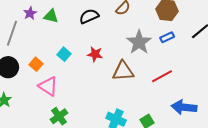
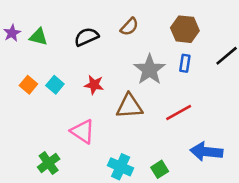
blue rectangle: (167, 37) -> (185, 63), turned -56
orange square: (36, 64) -> (28, 85), moved
pink triangle: (48, 86) -> (83, 131), moved

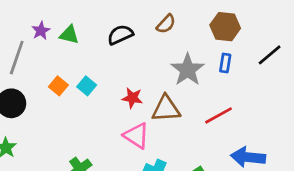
red star: (94, 85) -> (132, 98), moved
pink triangle: (83, 131) -> (136, 136), moved

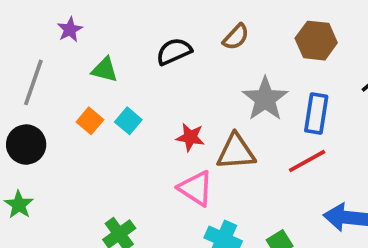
purple star: (41, 31) -> (70, 30), moved
green triangle: (69, 35) -> (105, 70), moved
blue rectangle: (225, 63) -> (316, 113), moved, size x1.5

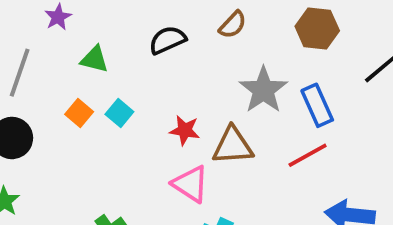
blue rectangle: (316, 113) -> (317, 105), turned -33

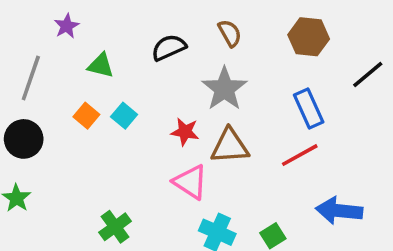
brown semicircle: (233, 25) -> (230, 33), turned -72
gray star: (263, 90) -> (224, 89), moved

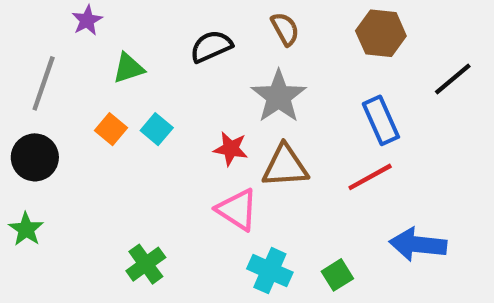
green triangle: (101, 65) -> (128, 68), turned -32

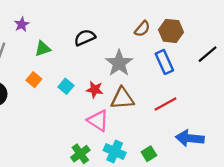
brown semicircle: (285, 29) -> (142, 29), moved, turned 70
blue rectangle: (381, 120) -> (164, 62), moved
cyan square: (157, 129) -> (66, 86), moved
green cross: (146, 264) -> (80, 154), moved

